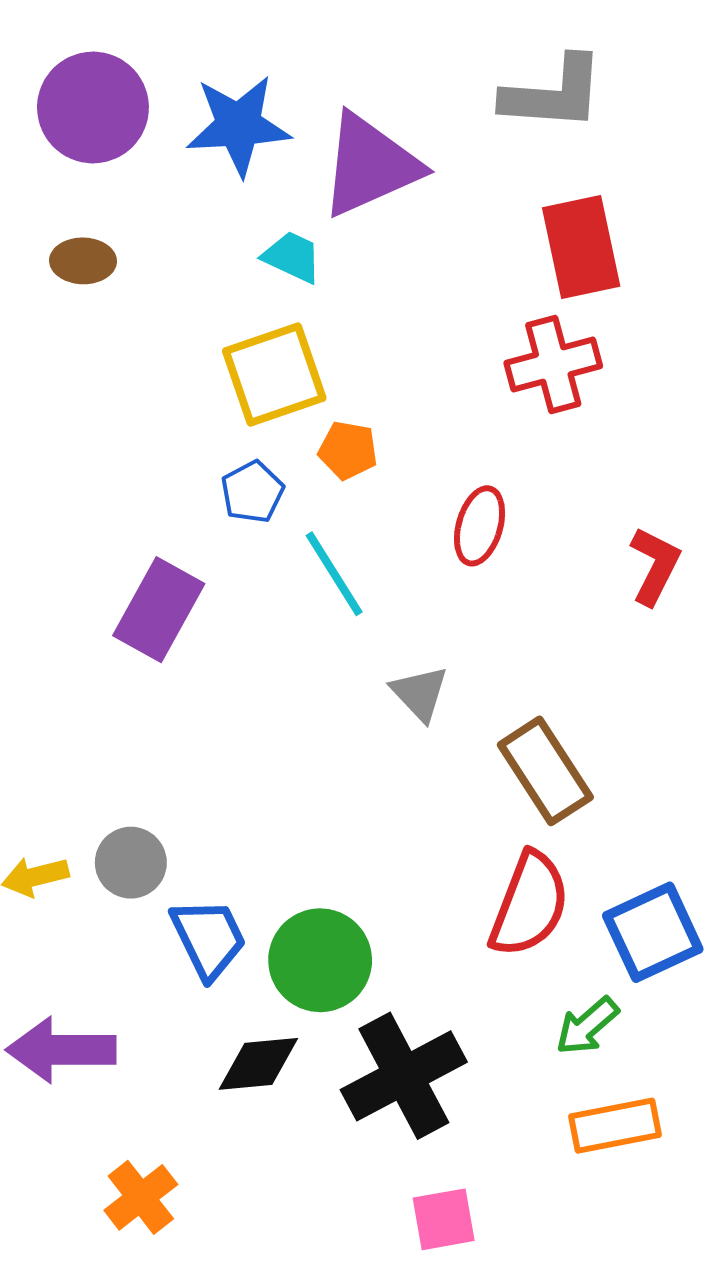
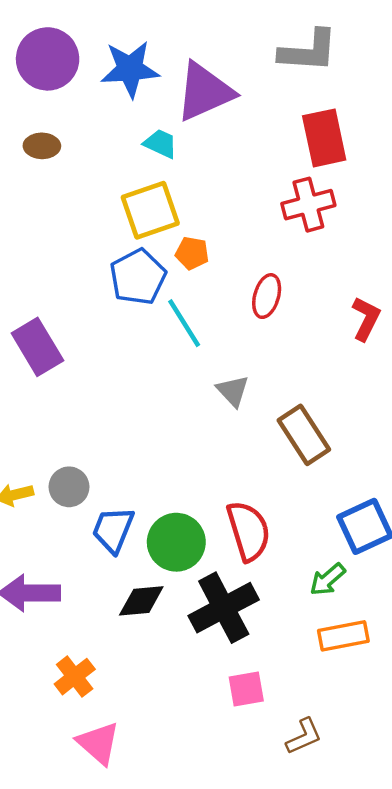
blue pentagon: (252, 492) -> (138, 277), size x1.6
purple rectangle: (159, 610) -> (37, 347), moved, turned -60
red semicircle: (529, 904) -> (249, 531), moved, turned -38
blue trapezoid: (209, 938) -> (113, 530), turned -132

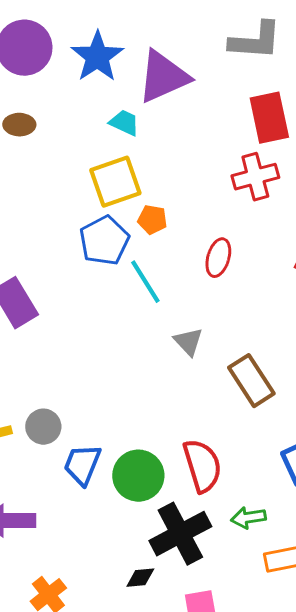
blue star: (130, 69) -> (97, 57), turned -30
green arrow: (328, 579) -> (248, 518), moved, turned 32
black diamond: (141, 601) -> (140, 578), moved, size x0.7

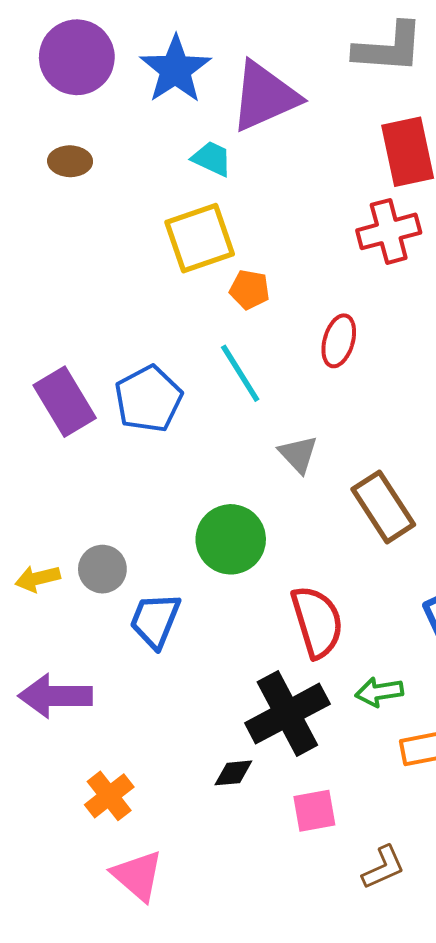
blue pentagon: (104, 241) -> (148, 399), moved
green circle: (138, 476) -> (231, 539), moved

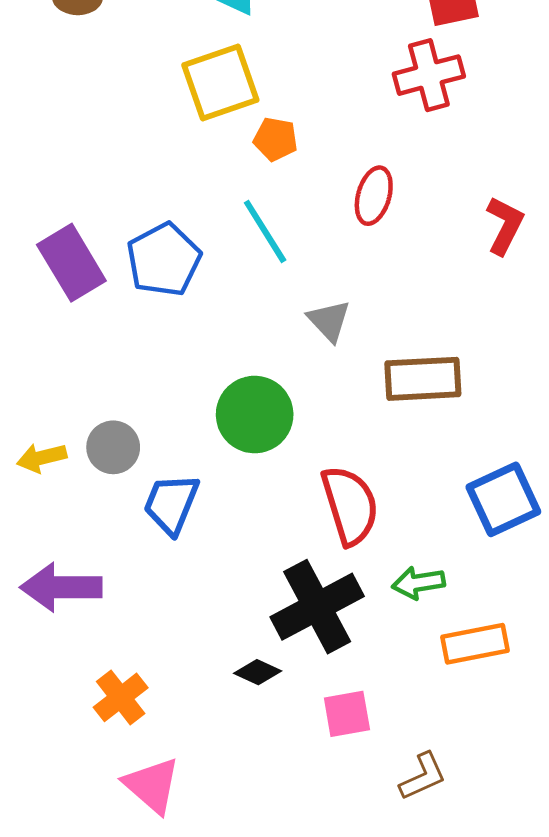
brown rectangle: (383, 507) -> (423, 379), turned -60
black diamond: (233, 773) -> (258, 672), turned 30

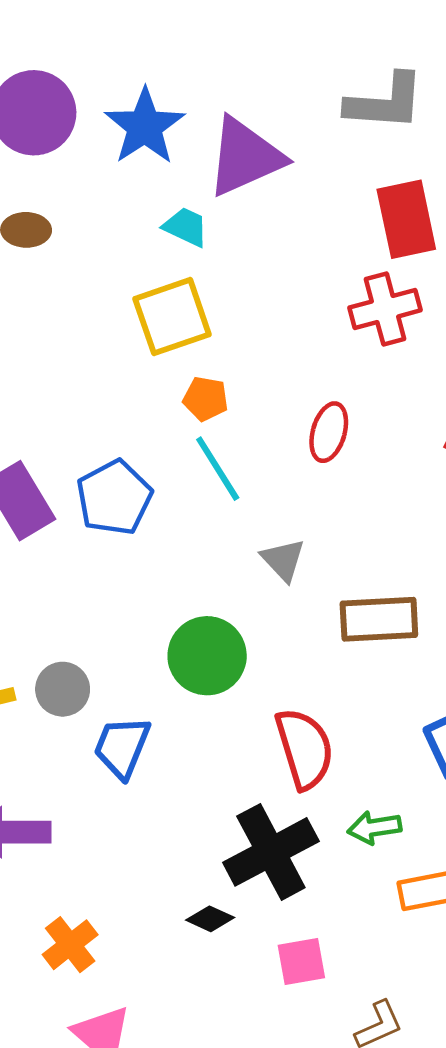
orange pentagon: (275, 139) -> (206, 399), moved

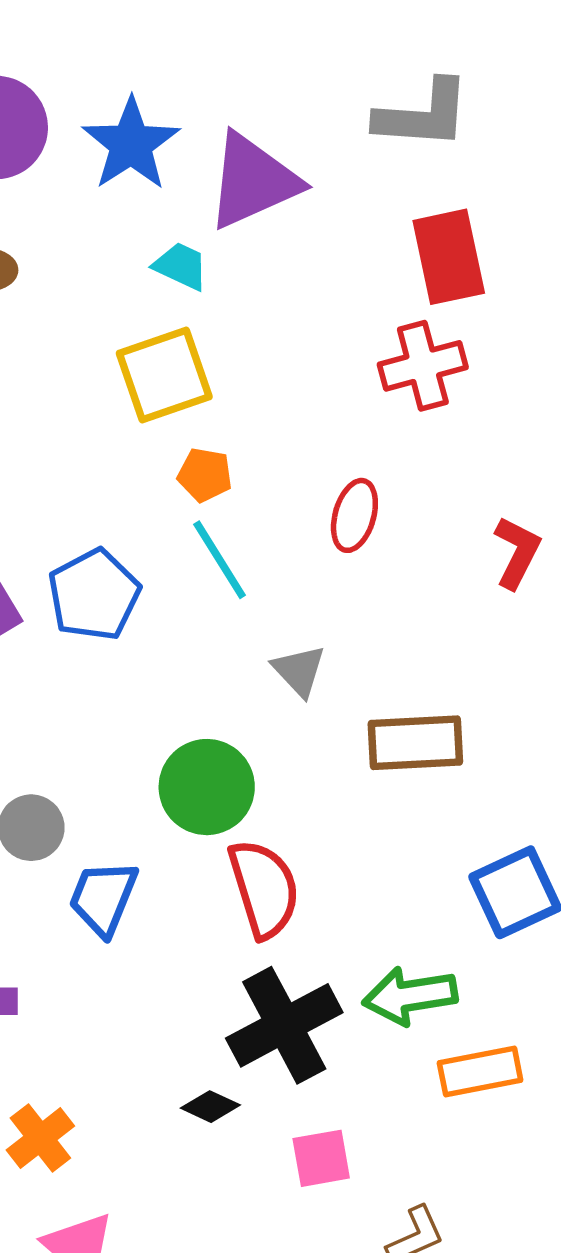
red semicircle: (304, 749) -> (264, 889), moved
green arrow: (374, 828) -> (410, 996), size x1.4

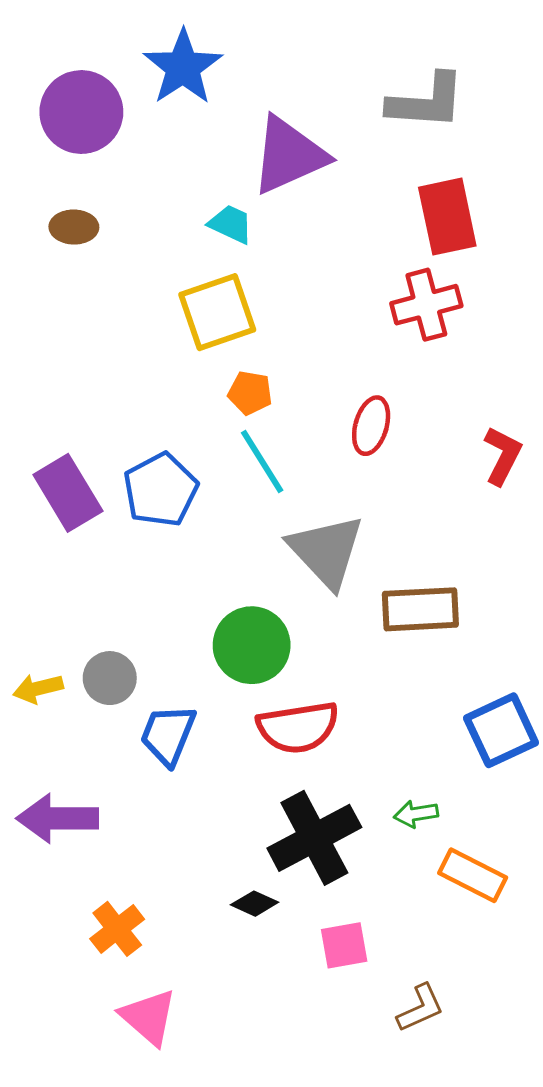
blue star: (131, 144) -> (183, 67), moved
gray triangle: (299, 671) -> (326, 551), size x1.8
red semicircle: (264, 889) -> (298, 727), turned 98
green arrow: (410, 996) -> (416, 814), size x0.6
orange rectangle: (480, 1071) -> (473, 875), turned 38

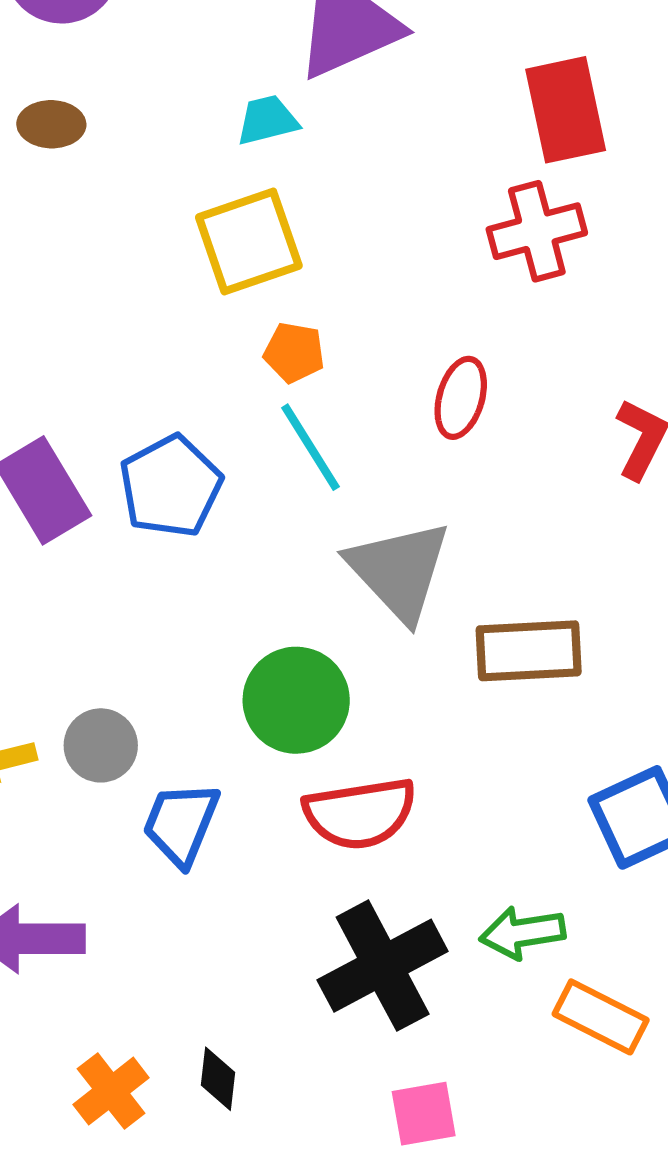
cyan trapezoid: (231, 224) -> (267, 120), turned -39
green arrow: (416, 814) -> (522, 933), size x1.4
black diamond: (255, 904) -> (218, 1079), moved, turned 72

